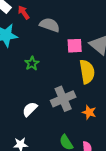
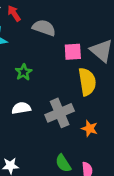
white semicircle: (30, 109) -> (21, 108), moved, turned 35

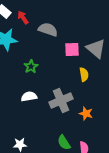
yellow semicircle: (87, 82) -> (84, 75), size x0.6

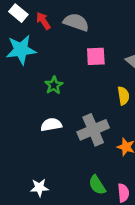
gray semicircle: (48, 30) -> (76, 22), moved
pink square: (72, 50) -> (96, 56), moved

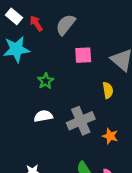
gray semicircle: (76, 22) -> (66, 25), turned -70

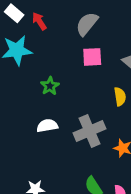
gray semicircle: (66, 25) -> (87, 24), moved

